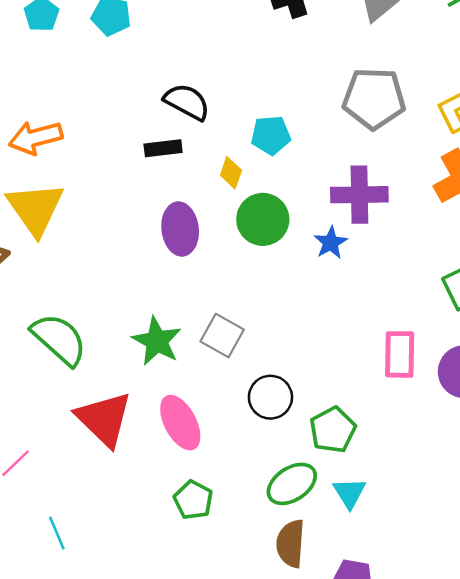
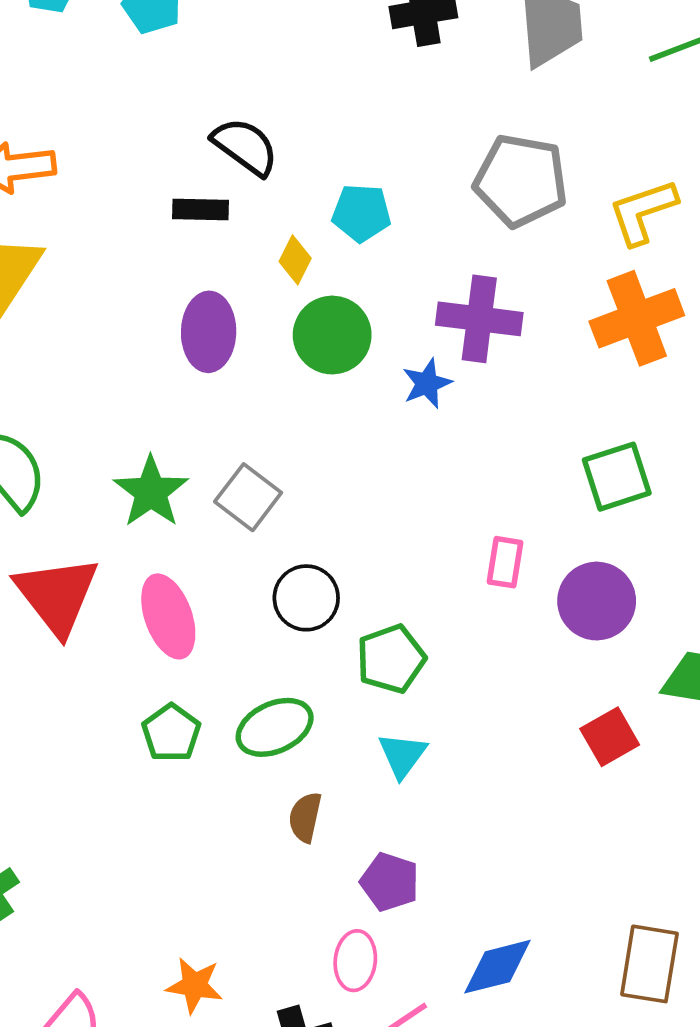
pink rectangle: (400, 354) -> (505, 562), size x0.7
green ellipse: (292, 484) -> (275, 727), moved
brown semicircle: (291, 543) -> (305, 817), size x0.7

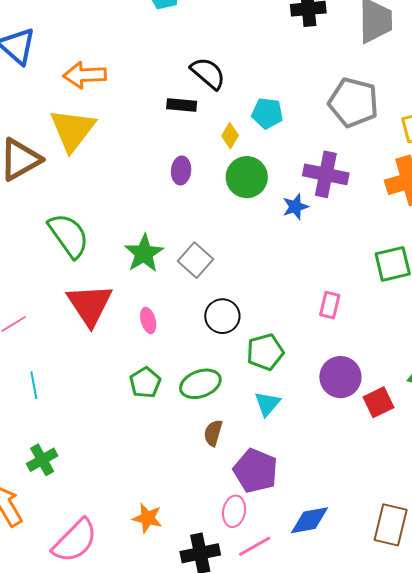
purple ellipse: (209, 332) -> (181, 170), size x0.7
purple circle: (597, 601) -> (340, 377), moved
pink ellipse: (168, 616) -> (148, 320), size x0.6
purple pentagon: (390, 882) -> (256, 471), size x1.4

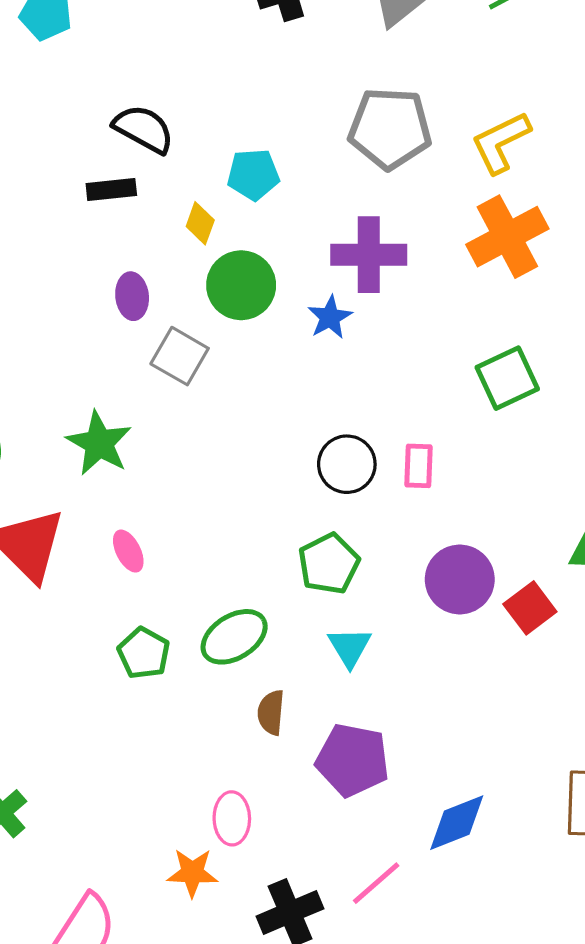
gray square: (195, 260) -> (180, 356), moved
black circle: (222, 316) -> (347, 464), moved
pink ellipse: (234, 511) -> (232, 818), moved

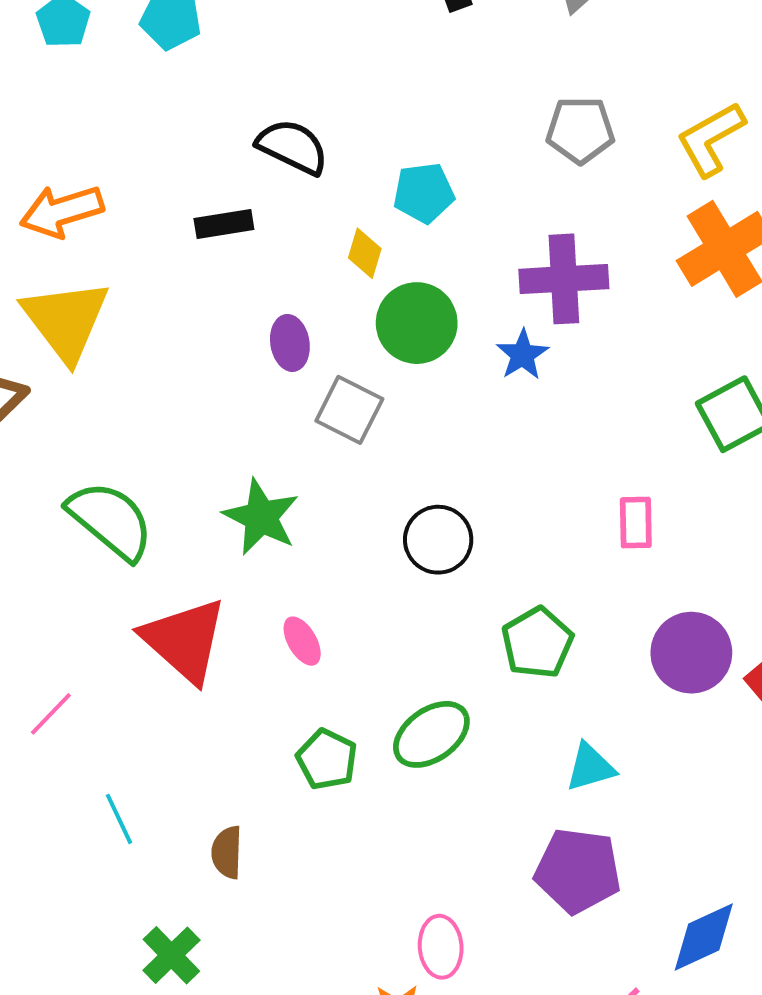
gray pentagon: (390, 128) -> (580, 130), size x0.7
black rectangle: (111, 189) -> (224, 224), moved
black circle: (347, 464) -> (438, 540), moved
cyan triangle: (350, 647) -> (590, 767), moved, turned 48
brown semicircle: (271, 712) -> (227, 852), moved

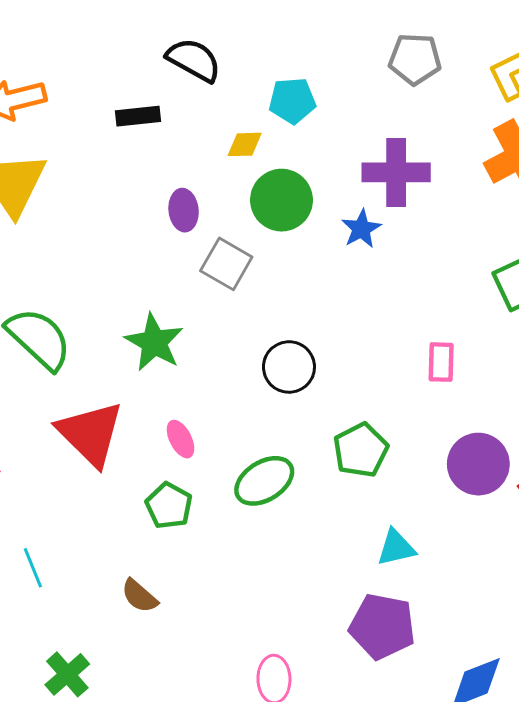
yellow diamond: (365, 253) -> (245, 144), turned 69
green ellipse: (431, 734) -> (264, 481), moved
green pentagon: (327, 759) -> (169, 506), moved
brown semicircle: (227, 852) -> (139, 596), moved, turned -54

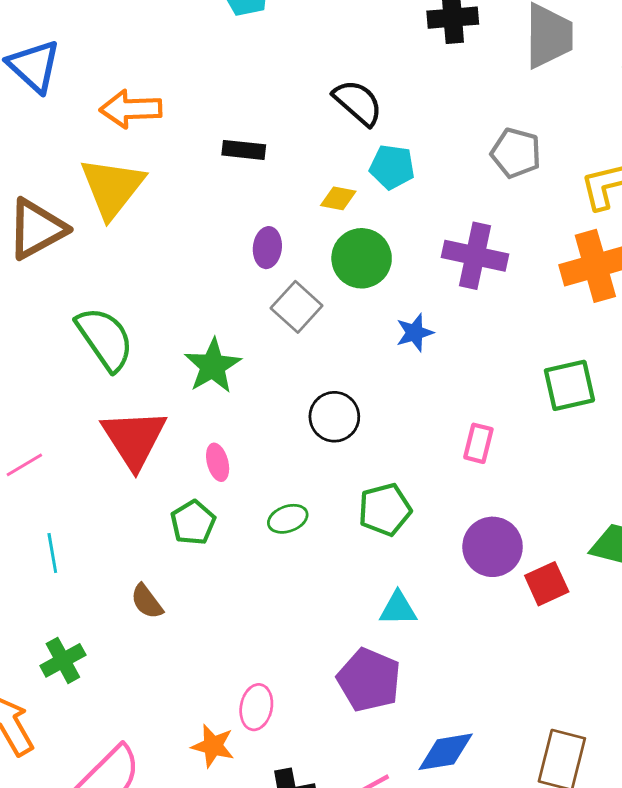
black semicircle: (194, 60) -> (358, 103), moved
blue star: (361, 229) -> (415, 333), moved
green ellipse: (264, 481) -> (288, 519), size x0.7

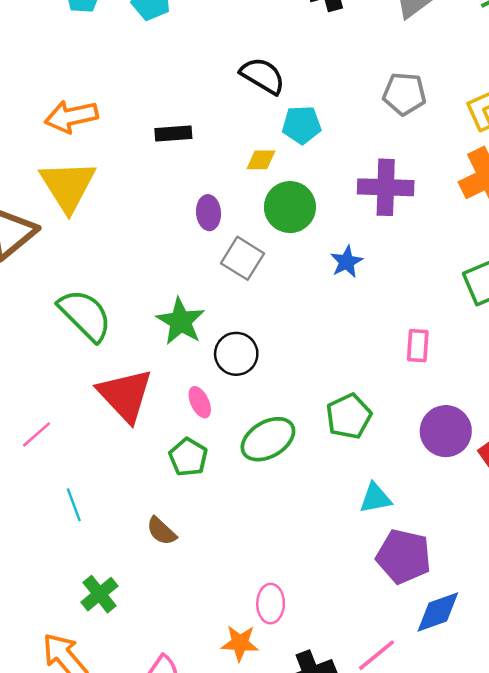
black circle: (334, 417) -> (236, 354), moved
green ellipse: (288, 519) -> (268, 439), size x1.6
purple pentagon: (369, 680) -> (404, 556), moved

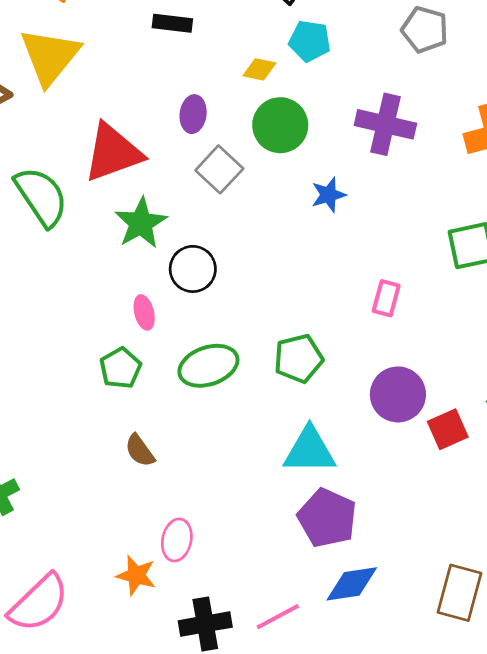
red triangle: (125, 395) -> (113, 153), moved, turned 42
cyan triangle: (375, 498) -> (310, 451), size x1.5
brown semicircle: (161, 531) -> (140, 451), moved

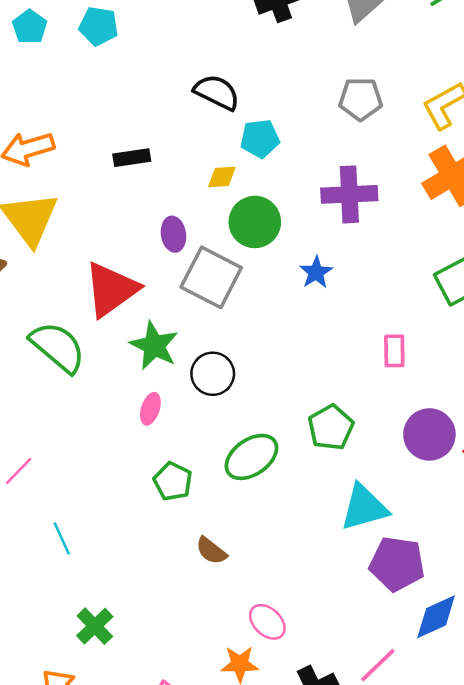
gray square: (219, 169) -> (211, 277), size x1.4
pink ellipse: (144, 312) -> (150, 409), moved, turned 48
pink ellipse: (177, 540) -> (267, 622), turned -42

